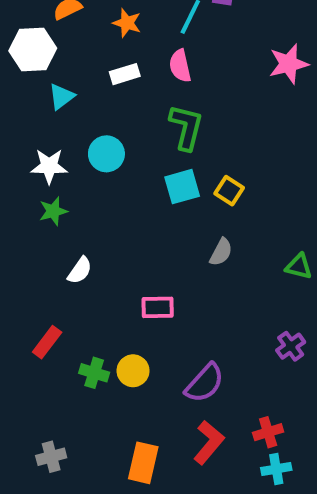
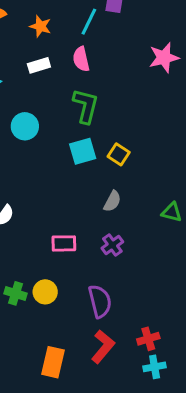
purple cross: (291, 346) -> (112, 245), moved
purple semicircle: (205, 383) -> (100, 301), turned -56

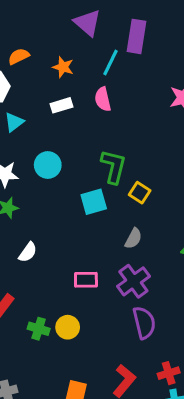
green L-shape: (86, 106) -> (114, 167), moved
cyan square: (83, 151) -> (94, 202), moved
purple cross: (112, 245) -> (133, 281), size x1.5
purple semicircle: (100, 301) -> (144, 323), moved

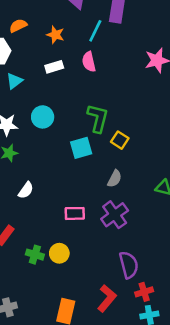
purple semicircle: (144, 323) -> (129, 265), moved

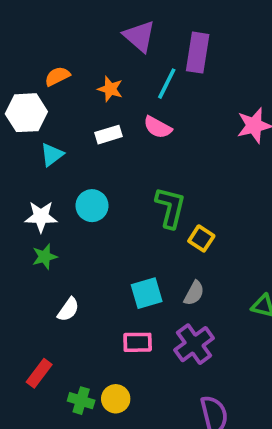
pink semicircle: (89, 62) -> (158, 127), turned -48
cyan square: (81, 148) -> (147, 293), moved

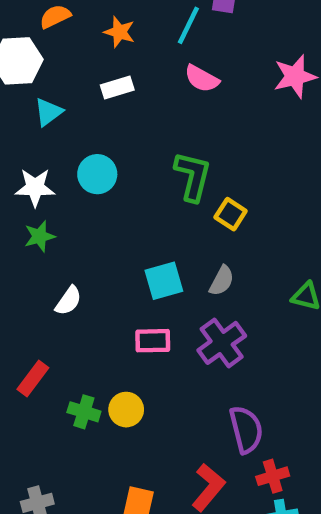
pink semicircle: (158, 127) -> (202, 79), moved

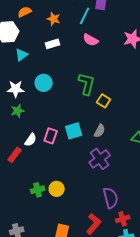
pink rectangle: (153, 341) -> (51, 136), moved, turned -70
red rectangle: (33, 378) -> (15, 155), moved
green cross: (84, 412) -> (38, 190), turned -32

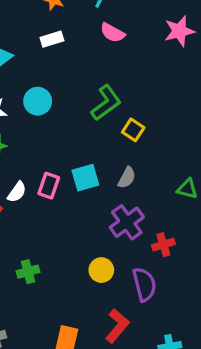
green L-shape: (87, 84) -> (106, 103), turned 40
yellow circle: (57, 189) -> (101, 270), moved
red cross: (123, 219) -> (163, 245), moved

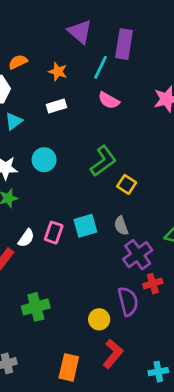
gray semicircle: (127, 178) -> (121, 226), turned 132
purple cross: (127, 222) -> (138, 255), moved
yellow circle: (101, 270) -> (99, 319), moved
green cross: (28, 272) -> (36, 307), size x1.4
purple semicircle: (144, 284) -> (128, 301), moved

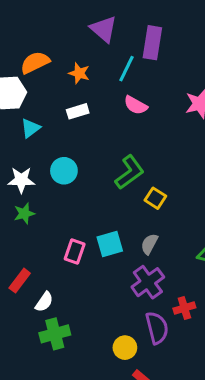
orange semicircle: (18, 62) -> (35, 63), size x1.4
gray semicircle: (121, 226) -> (149, 244), turned 48
white semicircle: (26, 238) -> (44, 302), moved
purple cross: (138, 255) -> (148, 282), moved

